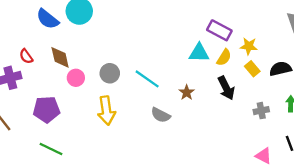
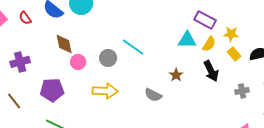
red semicircle: (26, 56) -> (25, 18), moved
cyan line: (147, 79) -> (133, 47), moved
yellow arrow: (106, 111) -> (105, 91), turned -80

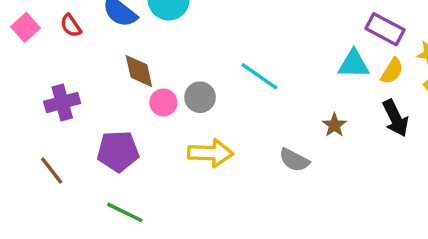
gray circle: (108, 58) -> (200, 97), moved

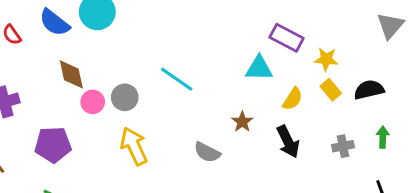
yellow semicircle: (392, 71) -> (293, 99), moved
black arrow: (396, 118) -> (288, 142), moved
yellow arrow: (210, 153) -> (134, 146), turned -117

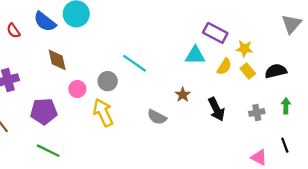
gray circle: (125, 97) -> (108, 81), moved
yellow semicircle: (293, 99) -> (224, 67), moved
pink circle: (93, 102) -> (77, 89), moved

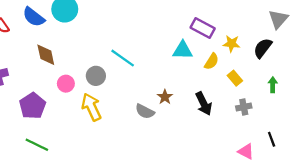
yellow rectangle: (248, 71) -> (235, 78), moved
black semicircle: (276, 71) -> (263, 48), moved, turned -40
brown star: (183, 95) -> (165, 97), moved
green arrow: (286, 106) -> (273, 85), moved
purple pentagon: (44, 111) -> (33, 106), turned -30

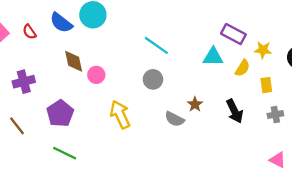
cyan line: (123, 58) -> (156, 45), moved
gray circle: (96, 76) -> (153, 79), moved
yellow rectangle: (235, 78) -> (266, 85), turned 32
pink circle: (66, 84) -> (96, 75), moved

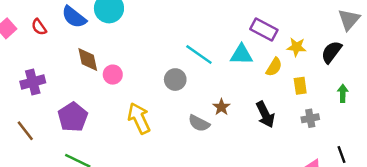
cyan line: (156, 45) -> (199, 55), moved

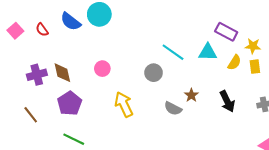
brown diamond: (88, 60) -> (62, 73), moved
yellow rectangle: (300, 86) -> (255, 67), moved

